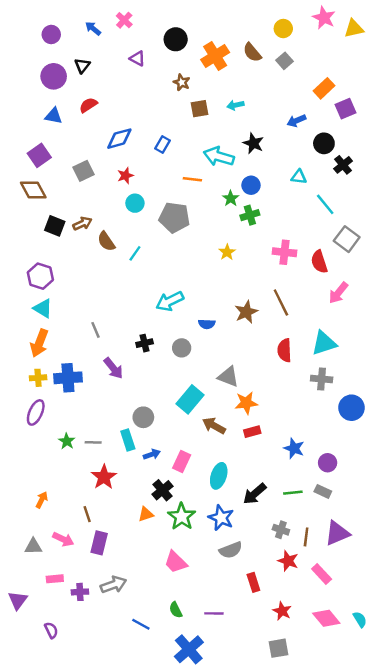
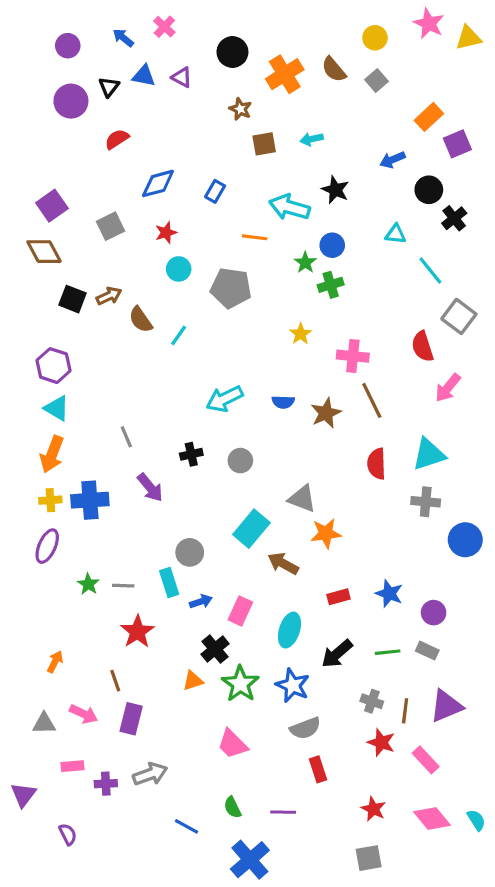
blue triangle: (54, 116) -> (144, 76), moved
pink cross: (284, 252) -> (353, 356), moved
blue semicircle: (207, 324) -> (283, 402), moved
red rectangle: (252, 432) -> (339, 597), moved
red rectangle: (253, 582) -> (318, 769), moved

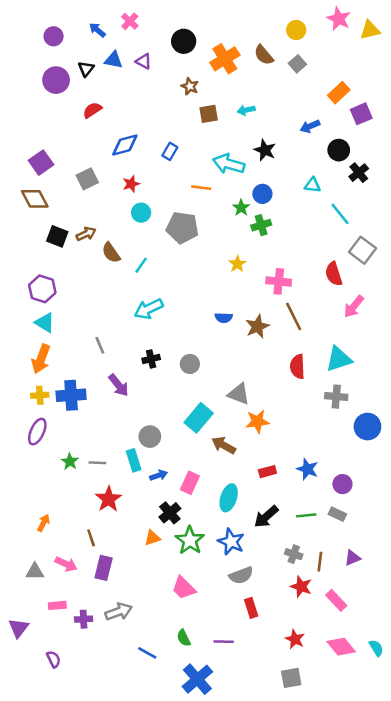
cyan arrow: (225, 399) -> (149, 309), moved
purple triangle: (446, 706) -> (352, 558), size x0.6

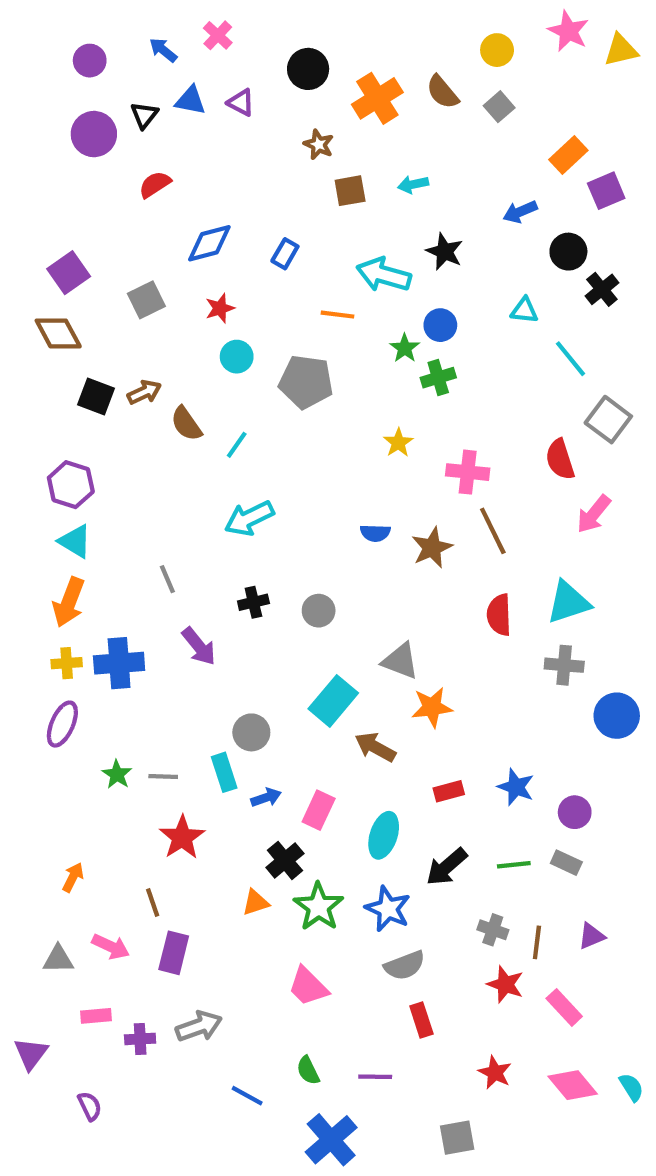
gray square: (291, 678) -> (457, 1138), moved

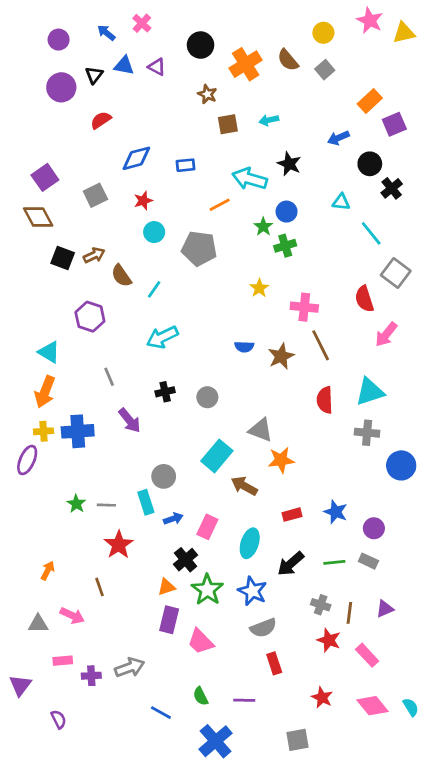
blue rectangle: (285, 254) -> (186, 165), turned 54
orange line: (337, 315) -> (220, 205), turned -35
purple hexagon: (71, 485) -> (90, 317), moved
purple ellipse: (62, 724) -> (27, 460), moved
purple rectangle: (174, 953) -> (169, 620), moved

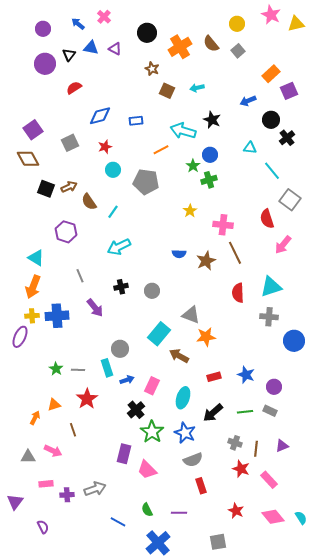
brown square: (228, 124) -> (167, 91), turned 35
orange triangle: (166, 587) -> (54, 405), moved

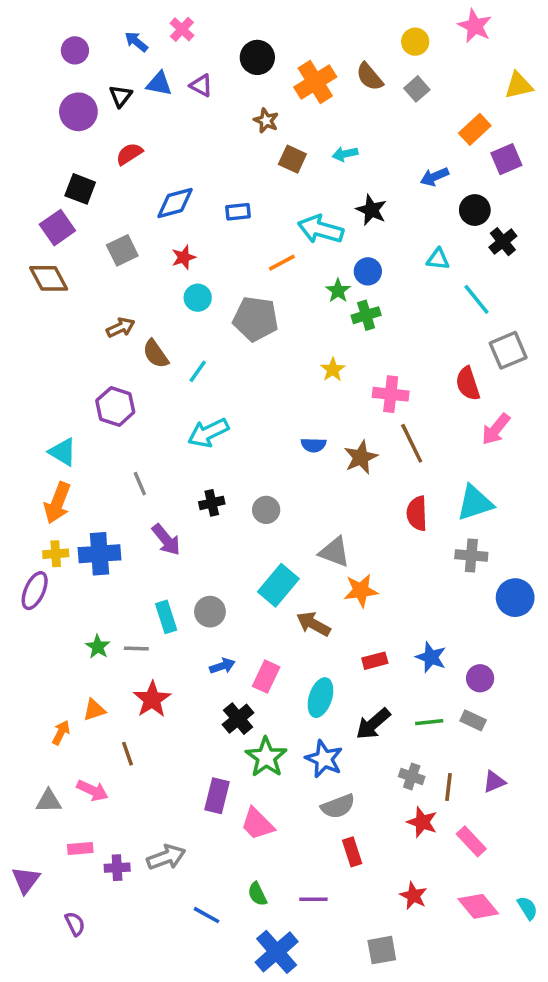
yellow triangle: (296, 24) -> (519, 85), moved
black square: (46, 189) -> (80, 189), moved
gray square: (290, 200) -> (508, 350), turned 30
cyan rectangle: (107, 368) -> (166, 617), moved

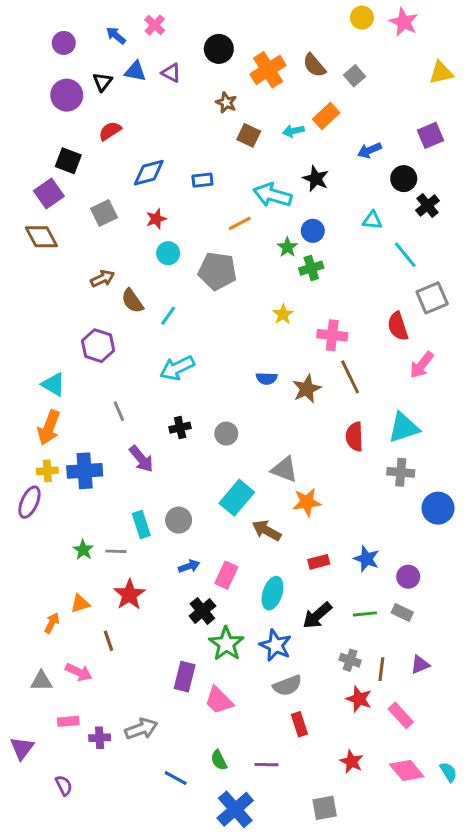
yellow circle: (415, 42) -> (362, 18), moved
orange rectangle: (475, 129) -> (326, 116), moved

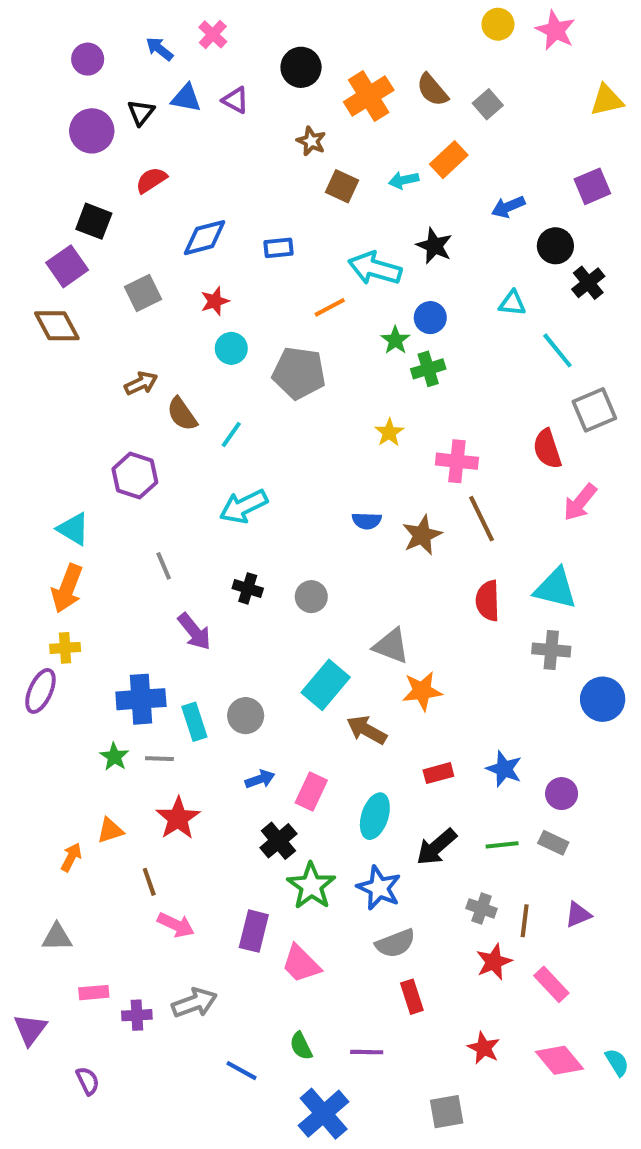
black cross: (180, 428) -> (248, 588), turned 30
cyan triangle: (404, 428) -> (555, 588), turned 32
blue cross: (85, 471) -> (141, 699), moved
pink arrow: (79, 672) -> (176, 925), moved
red star: (359, 699) -> (494, 962), turned 30

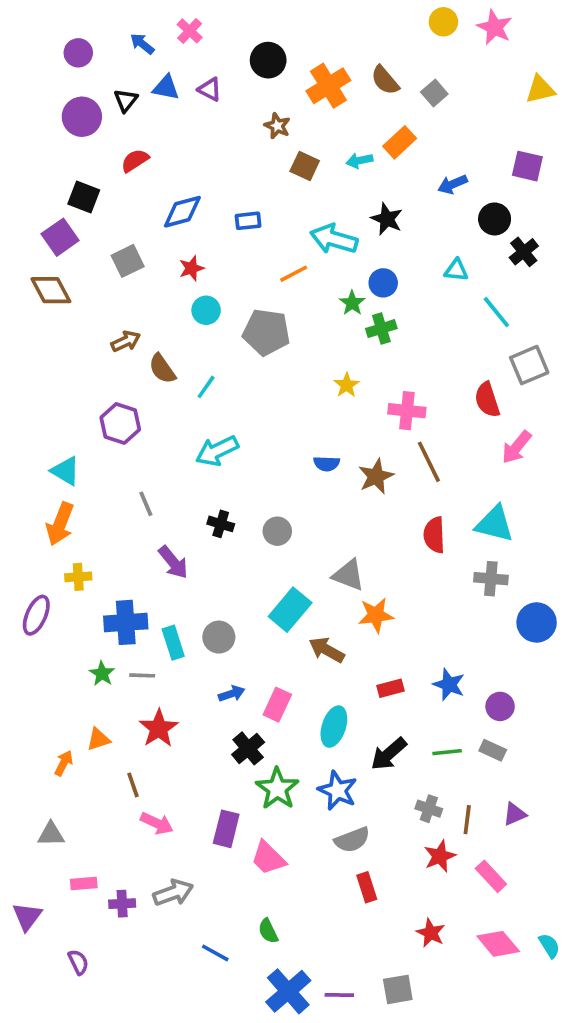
purple square: (592, 186) -> (527, 166), turned 36
yellow cross: (65, 648) -> (78, 577), moved
purple line: (367, 1052) -> (339, 995), moved

